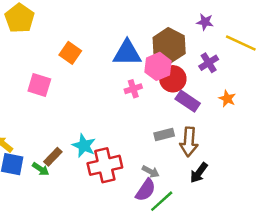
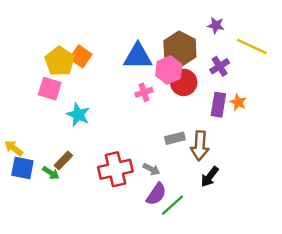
yellow pentagon: (20, 18) -> (60, 61), moved
purple rectangle: (188, 101) -> (218, 105), moved, turned 65
cyan star: (84, 146) -> (78, 115), moved
gray arrow: (151, 172) -> (151, 169), moved

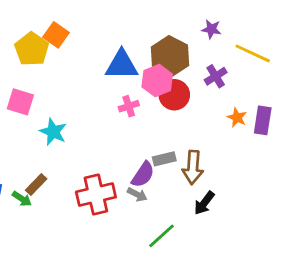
orange square: (81, 56) -> (56, 35), moved
yellow pentagon: (60, 61) -> (32, 49), moved
purple rectangle: (218, 105) -> (263, 120), moved
purple semicircle: (156, 194) -> (143, 175), moved

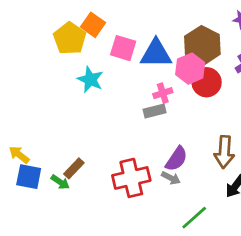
pink square: (20, 102) -> (123, 48), moved
cyan star: (53, 132) -> (90, 79), moved
gray rectangle: (164, 159) -> (155, 111), moved

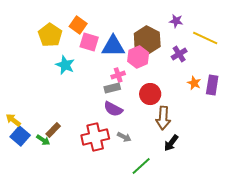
orange square: (93, 25) -> (78, 25), moved
red circle: (207, 82) -> (150, 94), moved
purple semicircle: (176, 159) -> (113, 109), moved, turned 84
blue square: (29, 177) -> (20, 136), turned 30

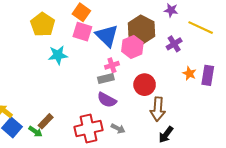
orange square: (78, 25) -> (81, 12), moved
blue triangle: (113, 46) -> (107, 36), turned 45
cyan star: (65, 65) -> (58, 55), turned -30

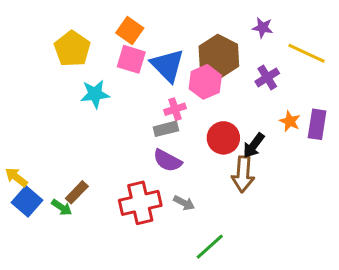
black arrow: (166, 135) -> (254, 145), moved

